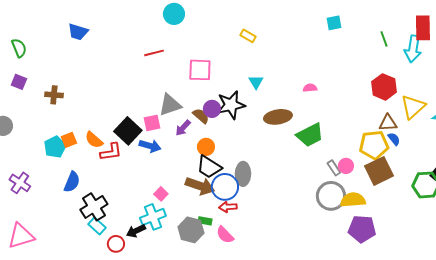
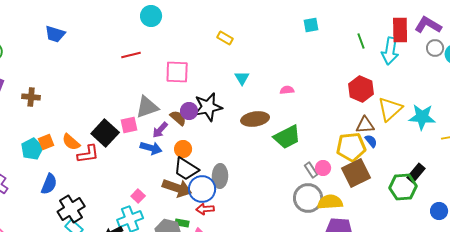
cyan triangle: (256, 82) -> (242, 78), moved
blue arrow: (150, 146) -> (151, 148), moved

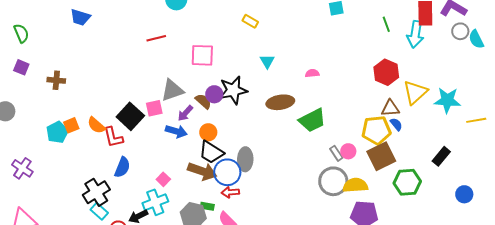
red L-shape: (88, 154) -> (113, 137), turned 85
blue semicircle: (49, 184) -> (122, 167), moved
green hexagon: (403, 187) -> (407, 182), moved

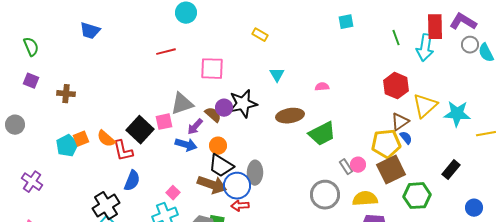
brown triangle: (390, 108) -> (400, 122), turned -30
gray circle: (333, 181) -> (325, 195), moved

